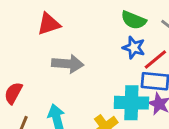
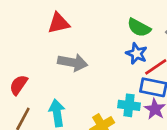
cyan cross: (131, 103) -> (129, 105), size x0.7

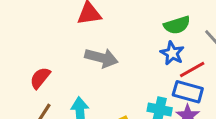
green semicircle: (139, 28) -> (177, 25), turned -50

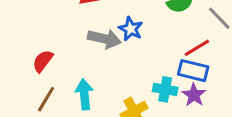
blue star: (172, 53) -> (131, 29), moved

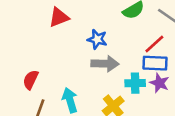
gray arrow: (104, 39) -> (105, 64), moved

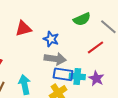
red triangle: (59, 17) -> (23, 29), moved
blue rectangle: (155, 63) -> (63, 74), moved

